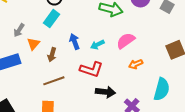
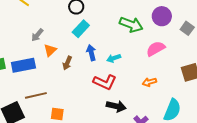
cyan rectangle: (51, 19) -> (81, 29), moved
pink semicircle: (126, 41) -> (156, 49), moved
brown line: (54, 81) -> (36, 95), moved

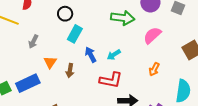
gray arrow: (37, 35) -> (33, 42), moved
orange arrow: (149, 82) -> (154, 69), turned -32

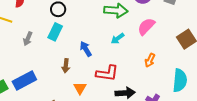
cyan rectangle: (75, 34) -> (55, 32), moved
cyan arrow: (114, 55) -> (118, 38), moved
orange triangle: (50, 62) -> (80, 88), moved

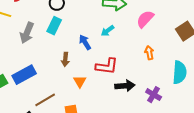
cyan arrow: (118, 38) -> (107, 31), moved
gray arrow: (28, 39) -> (27, 33), size x1.5
orange arrow: (150, 60) -> (149, 53), turned 144

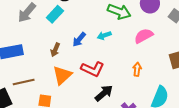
blue arrow: (85, 42) -> (79, 39), turned -126
orange triangle: (80, 81) -> (62, 75), size x1.5
black arrow: (125, 86) -> (104, 93), turned -54

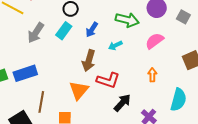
blue arrow: (79, 39) -> (92, 30), moved
brown arrow: (55, 50) -> (89, 61), moved, size x1.5
brown line: (24, 82) -> (41, 102), turned -60

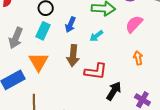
orange triangle: (79, 90) -> (39, 62), moved

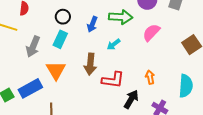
blue arrow: (70, 25) -> (92, 24), moved
orange arrow: (138, 58) -> (150, 77), moved

